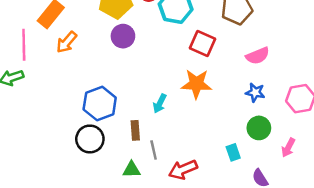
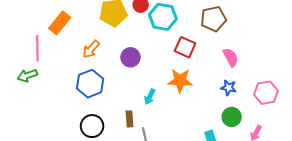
purple circle: (123, 36) -> (130, 57), moved
orange arrow: (67, 42) -> (91, 49), moved
pink semicircle: (258, 56) -> (231, 57), turned -96
blue hexagon: (100, 103) -> (90, 84), moved

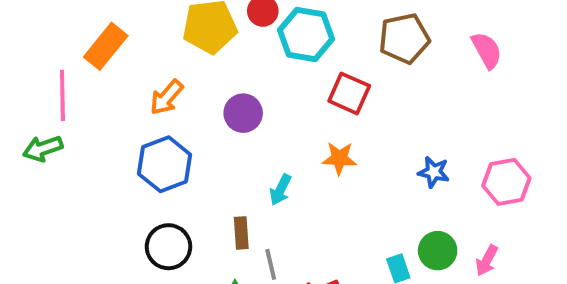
pink semicircle: (231, 57) -> (487, 50), moved
orange star: (180, 81) -> (339, 158), size x0.7
green circle: (232, 117) -> (438, 251), moved

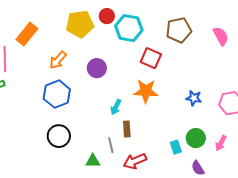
orange star: (339, 158) -> (146, 91), size x1.4
brown rectangle: (241, 233) -> (127, 129), moved

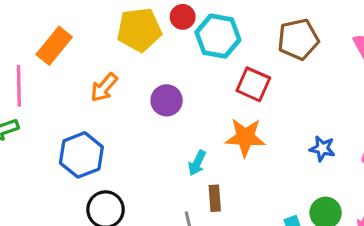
blue hexagon: (57, 94) -> (81, 155), moved

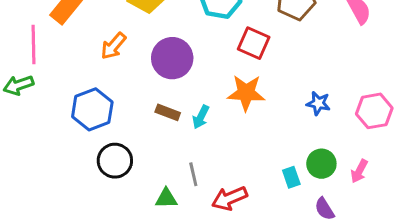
purple circle: (167, 100) -> (172, 58), size x1.4
brown rectangle: (215, 198) -> (168, 112), moved, turned -65

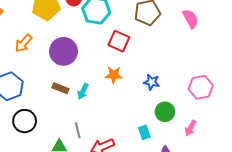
orange star: (246, 93) -> (114, 75), size x0.7
blue star: (318, 103) -> (152, 82), moved
green circle: (321, 164) -> (165, 112), moved

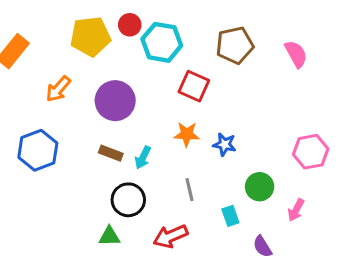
blue star: (152, 82) -> (225, 144), moved
black circle: (25, 121) -> (128, 200), moved
gray line: (78, 130) -> (190, 190), moved

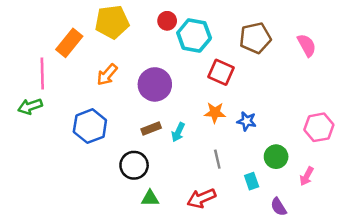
yellow pentagon: (90, 36) -> (112, 22), moved
brown rectangle: (111, 153) -> (151, 129), turned -42
black circle: (128, 200) -> (134, 165), moved

